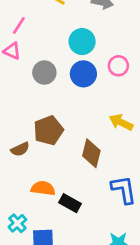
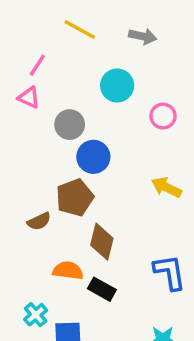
blue circle: (83, 74) -> (93, 157), moved
brown diamond: (91, 153) -> (102, 242), moved

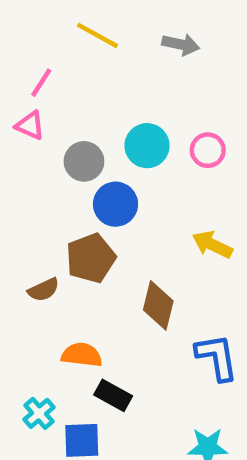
cyan circle: (117, 86) -> (147, 146), moved
brown diamond: (102, 242) -> (158, 305), moved
black rectangle: (102, 289) -> (113, 395), moved

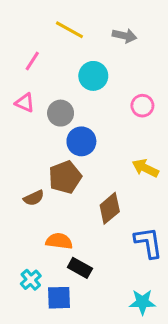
pink triangle: (30, 125) -> (25, 103), moved
cyan circle: (147, 146) -> (93, 76), moved
brown diamond: (158, 305) -> (110, 208), turned 36

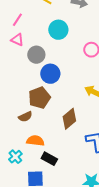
pink triangle: (25, 103) -> (17, 40), moved
brown semicircle: (34, 198) -> (25, 117), moved
cyan cross: (31, 280) -> (15, 157), moved

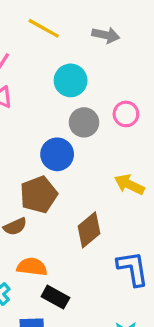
gray circle: (36, 55) -> (84, 122), moved

